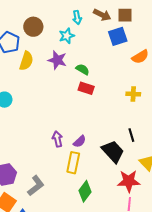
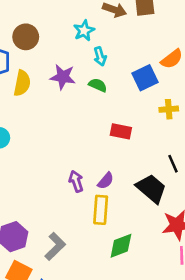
cyan arrow: (77, 17) -> (100, 56), moved
cyan star: (67, 36) -> (84, 31), moved
blue square: (118, 36) -> (145, 78), moved
red rectangle: (86, 88) -> (121, 131), moved
green diamond: (85, 191) -> (121, 246), turned 40

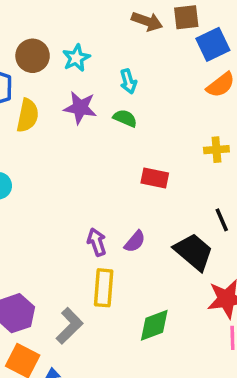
cyan star: (84, 31) -> (76, 58), moved
blue square: (145, 78) -> (213, 44), moved
yellow rectangle: (101, 210) -> (104, 288), moved

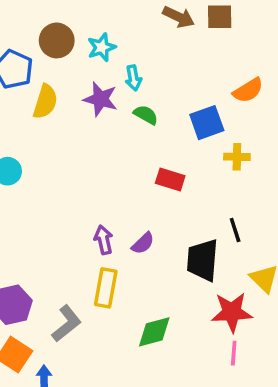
blue square: (213, 44) -> (207, 123), moved
cyan arrow: (128, 81) -> (133, 78), moved
black trapezoid: (194, 252) -> (203, 260), turned -132

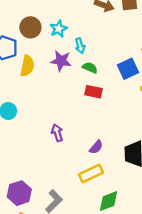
red rectangle: (170, 180) -> (93, 92), moved
purple arrow: (104, 240) -> (57, 133), moved
yellow rectangle: (106, 288) -> (91, 174), moved, turned 60

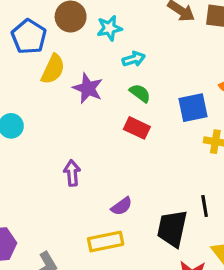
cyan arrow: (80, 46) -> (134, 59), turned -104
purple star: (61, 61) -> (88, 88), moved

